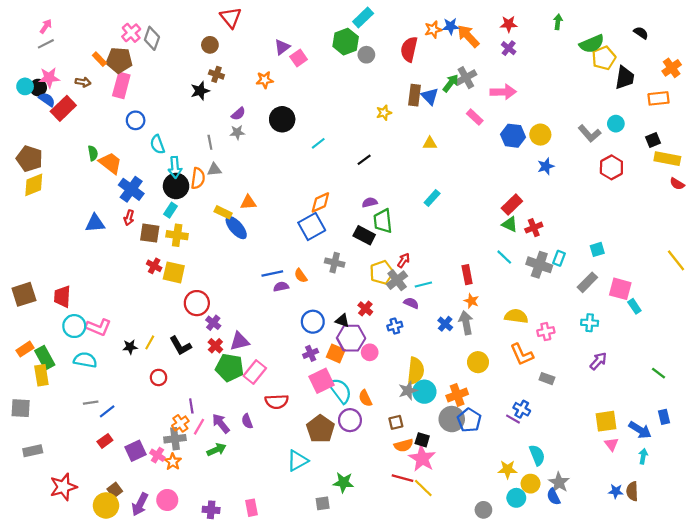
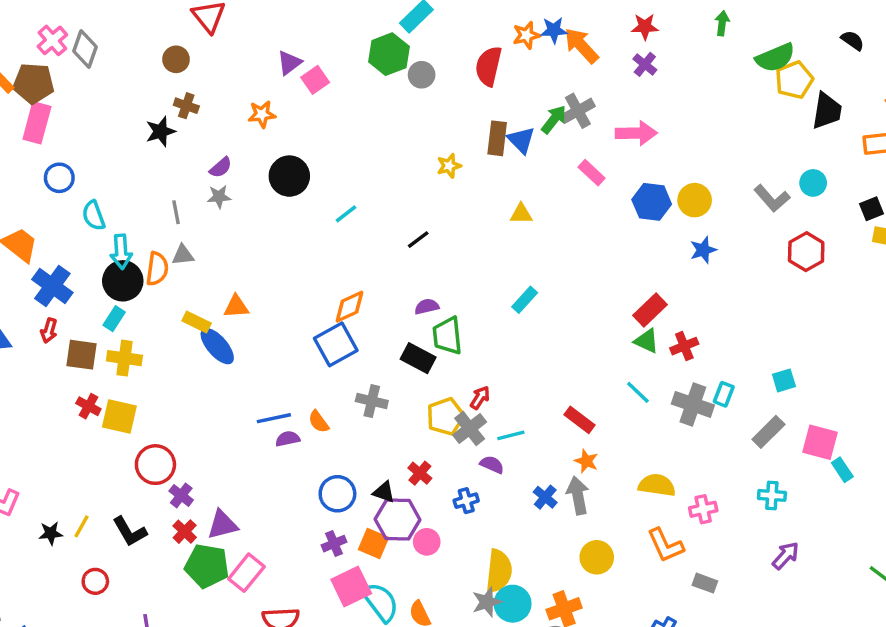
red rectangle: (467, 275) -> (580, 420), turned -42

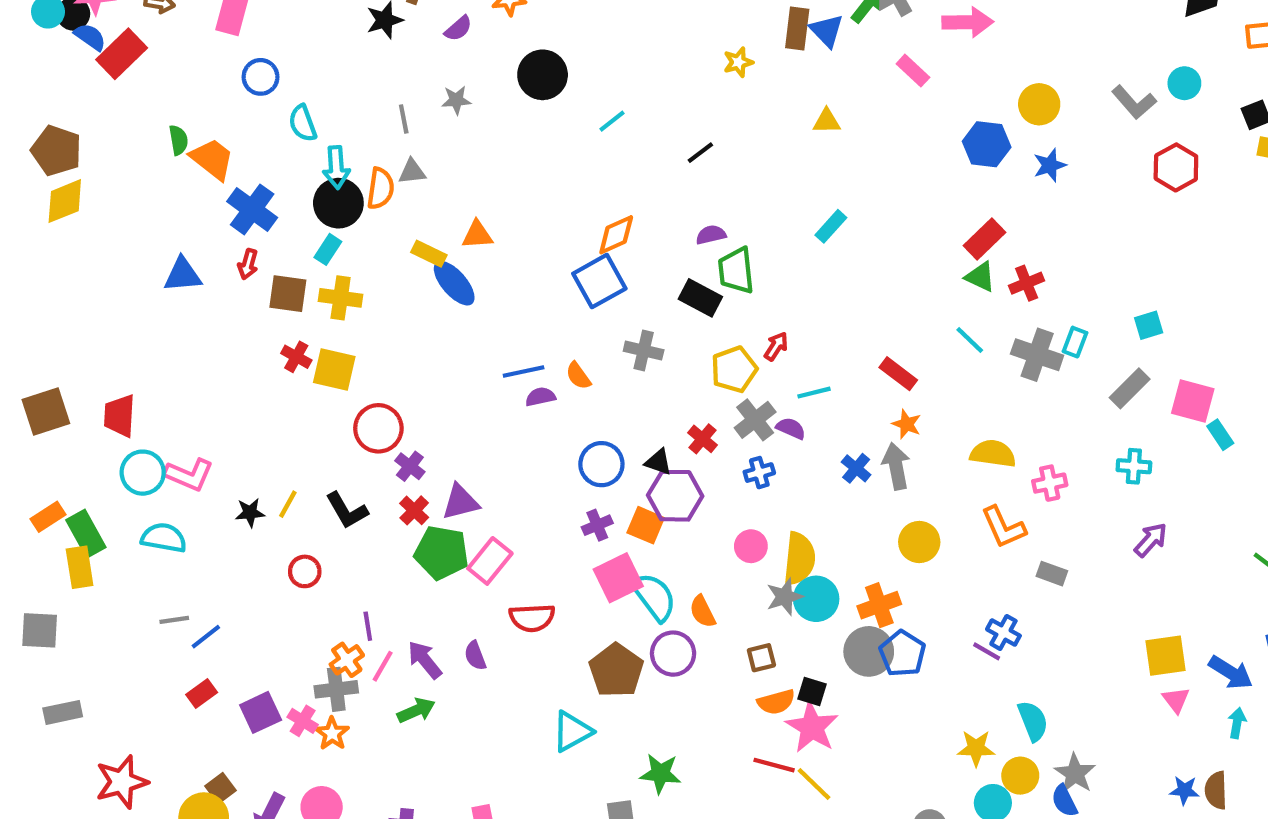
purple semicircle: (221, 167) -> (458, 29), moved
blue hexagon: (652, 202) -> (987, 144), moved
gray cross: (470, 429) -> (755, 420), moved
pink circle: (427, 542) -> (751, 546), moved

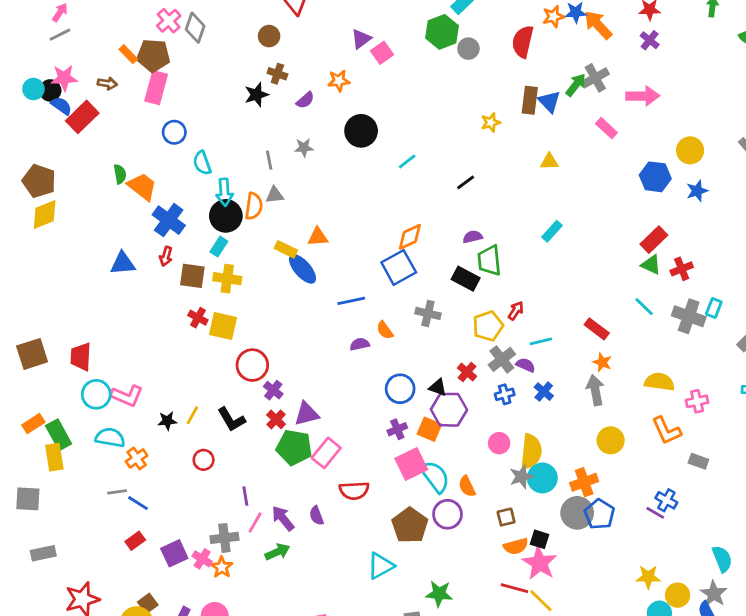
blue line: (524, 372) -> (351, 301), moved
blue cross: (856, 468) -> (544, 392), moved
blue line: (206, 637) -> (138, 503), turned 70
orange cross: (347, 660) -> (137, 458), moved
cyan semicircle: (1033, 721) -> (722, 559), moved

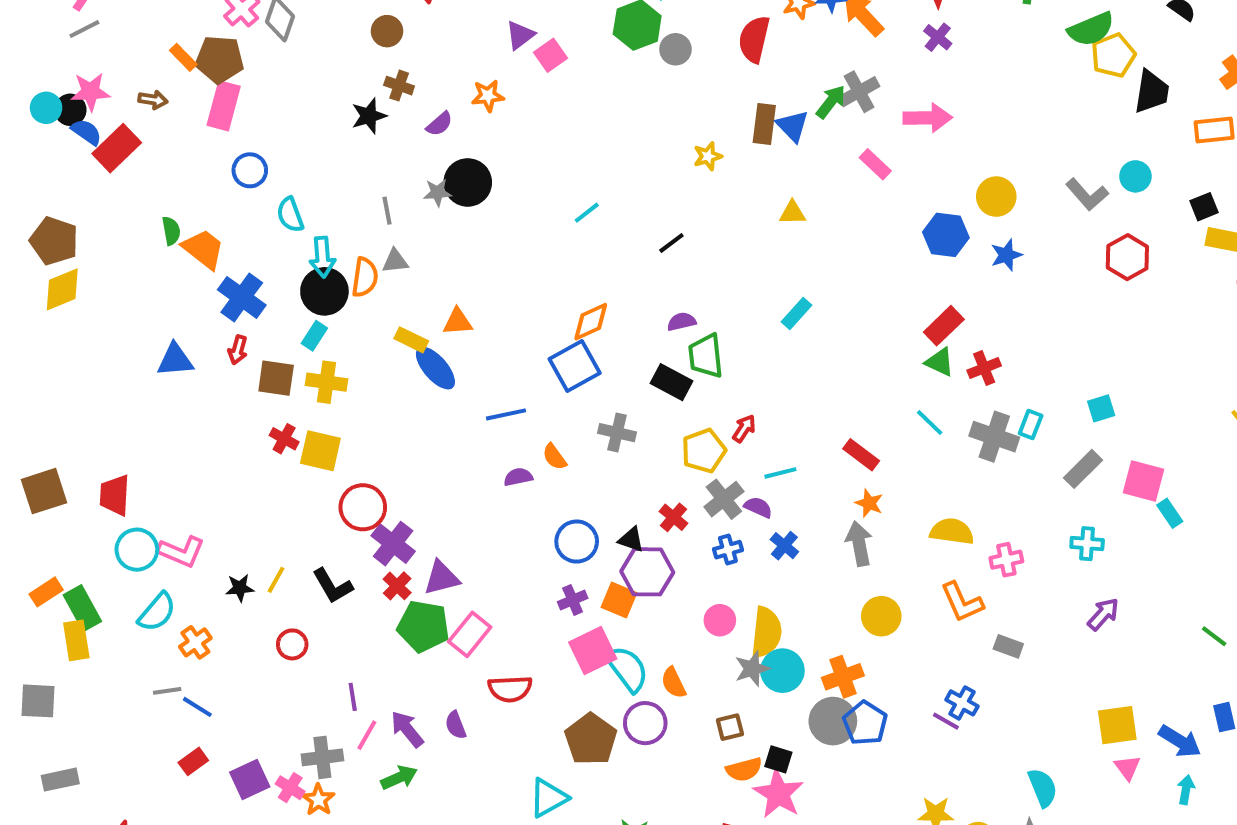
black circle: (361, 131) -> (468, 182), moved
purple cross: (273, 390) -> (393, 544), size x1.5
cyan semicircle: (110, 438) -> (157, 612), turned 120

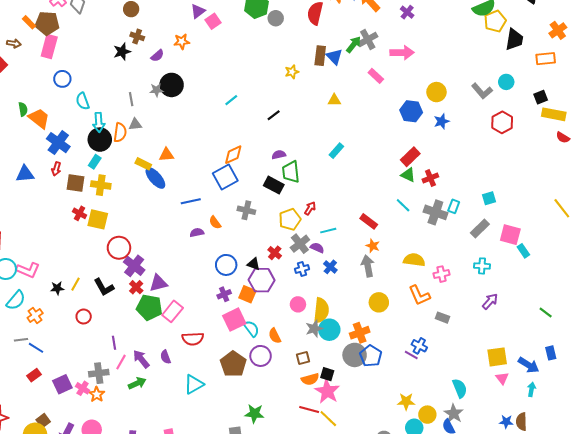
cyan semicircle: (627, 669) -> (251, 329), size x0.7
cyan triangle: (548, 798) -> (194, 384), moved

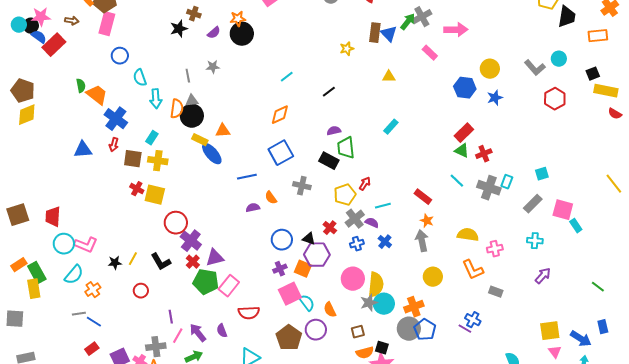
black circle: (172, 85) -> (242, 34), moved
black circle: (100, 140) -> (192, 116), moved
orange diamond: (233, 155) -> (280, 115), moved
pink circle: (298, 304) -> (353, 279), size x1.5

